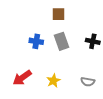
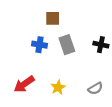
brown square: (58, 14) -> (53, 18), moved
gray semicircle: (88, 82) -> (95, 88), turned -40

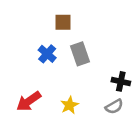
blue cross: (39, 45) -> (47, 54), turned 32
black cross: (101, 45) -> (121, 81), moved

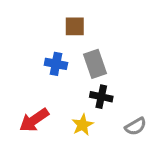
blue cross: (47, 54) -> (56, 64), turned -30
black cross: (121, 81) -> (101, 97), moved

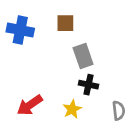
blue cross: (56, 64) -> (20, 30), moved, size x1.4
gray semicircle: (136, 126) -> (119, 111), turned -66

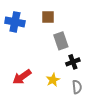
black cross: (89, 85) -> (73, 62), moved, turned -32
gray semicircle: (119, 111) -> (77, 87), moved

